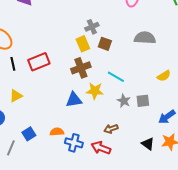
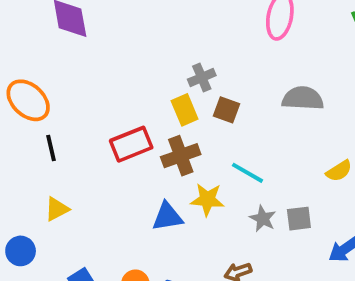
red rectangle: (39, 62) -> (131, 144), moved

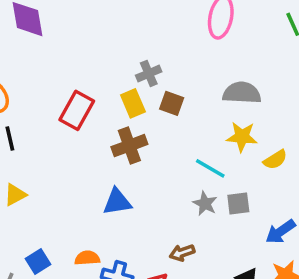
red rectangle: (131, 144) -> (77, 110), moved, turned -39
cyan line: (247, 173) -> (210, 168), moved
yellow star: (207, 199) -> (242, 137), moved

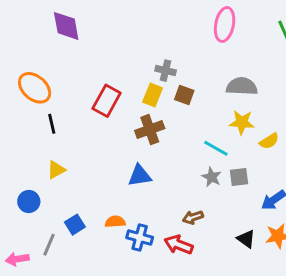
gray cross: (149, 73) -> (166, 71), turned 36
yellow rectangle: (133, 103) -> (153, 95), turned 45

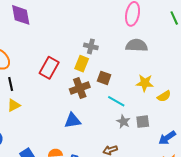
gray semicircle: (242, 86) -> (137, 45), moved
brown square: (184, 95) -> (104, 78), moved
cyan line: (216, 148) -> (116, 101), moved
yellow triangle: (56, 170) -> (14, 105), moved

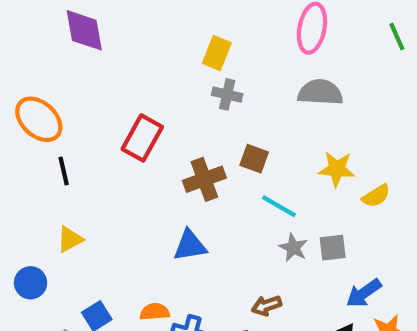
yellow rectangle: (82, 64) -> (217, 53), moved
yellow triangle: (14, 105) -> (70, 239), moved
blue arrow: (167, 138) -> (364, 293), moved

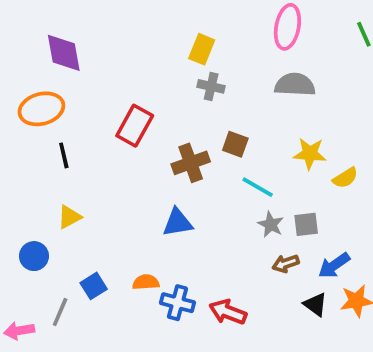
purple diamond: (84, 30) -> (64, 53), moved
orange ellipse: (39, 119) -> (41, 109), turned -57
brown arrow: (266, 306) -> (286, 264), moved

